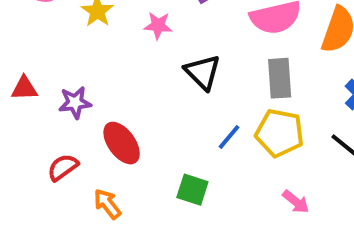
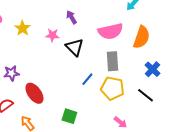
black triangle: (203, 72) -> (74, 47), moved
blue line: (229, 137) -> (87, 79), moved

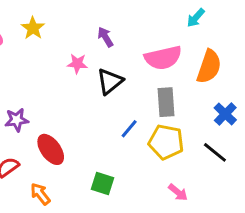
yellow star: (22, 28) -> (33, 28), moved
black triangle: (74, 47) -> (110, 81), turned 36

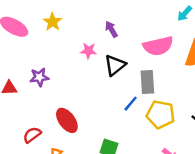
gray rectangle: (166, 102) -> (147, 82), moved
purple star: (17, 120) -> (39, 77), moved

